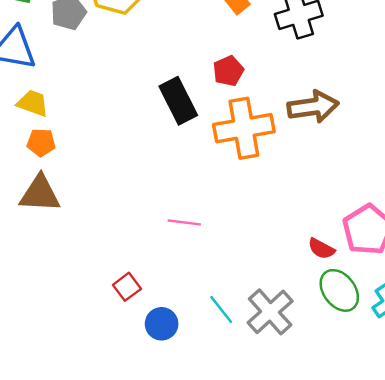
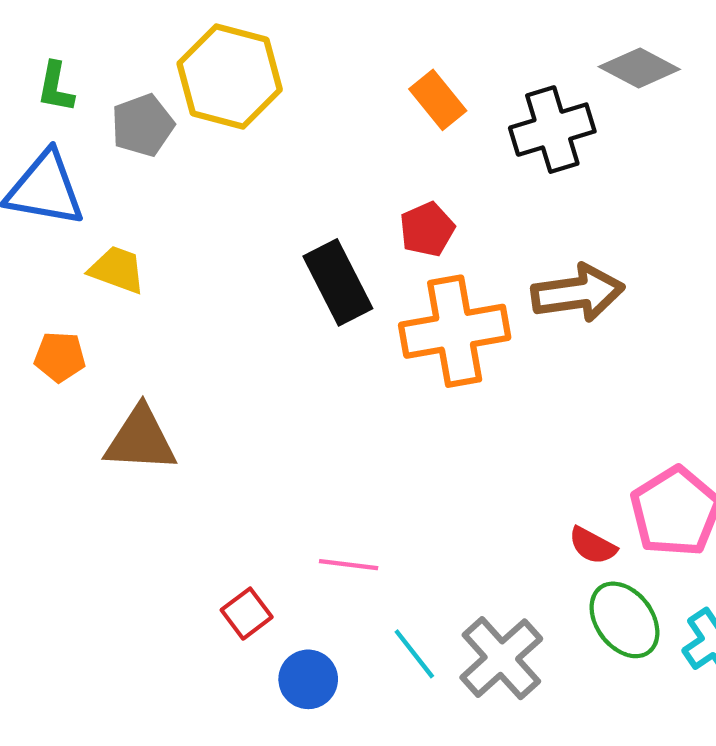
yellow trapezoid: (33, 103) -> (117, 270), moved
orange pentagon: (41, 143) -> (60, 357), moved
brown triangle: (40, 194) -> (140, 439), moved
pink line: (184, 222) -> (349, 565), moved

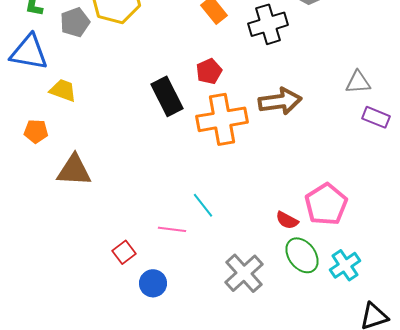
cyan line: (414, 654) -> (203, 205), moved

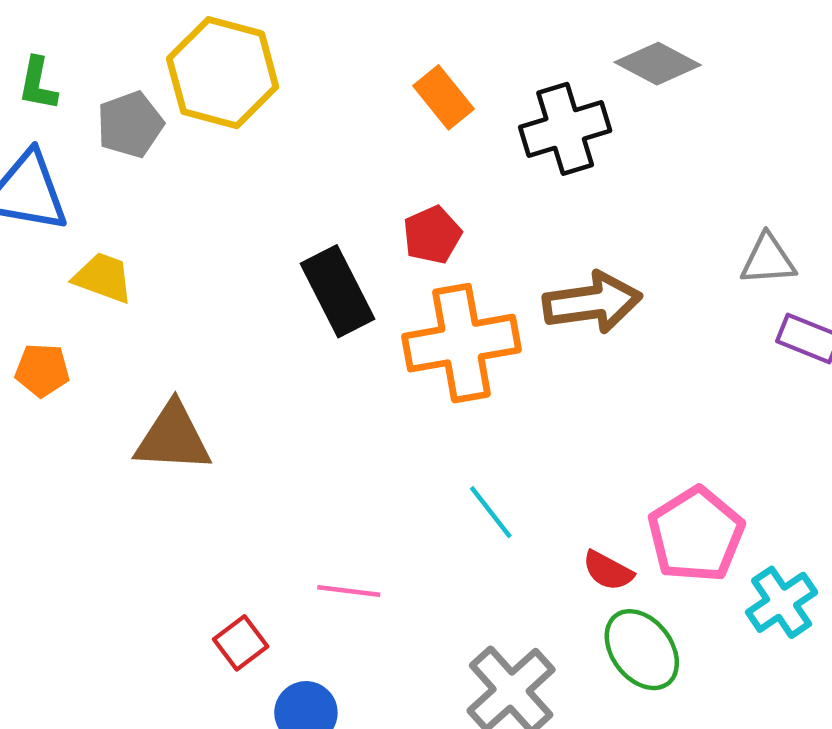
brown triangle: (74, 170) -> (173, 438), moved
cyan line: (203, 205) -> (491, 512), moved
cyan cross: (345, 265) -> (782, 602), moved

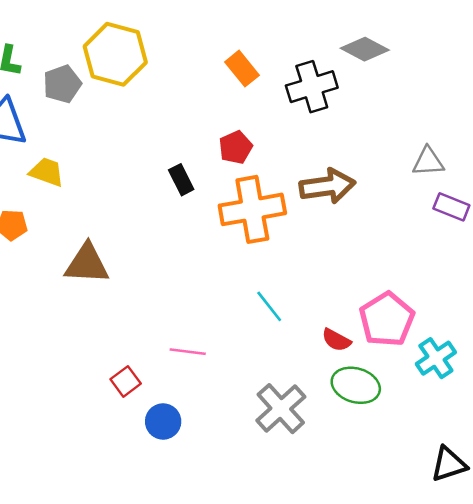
black rectangle: (338, 291) -> (181, 180), size x0.6
green ellipse: (642, 650) -> (356, 385), turned -36

